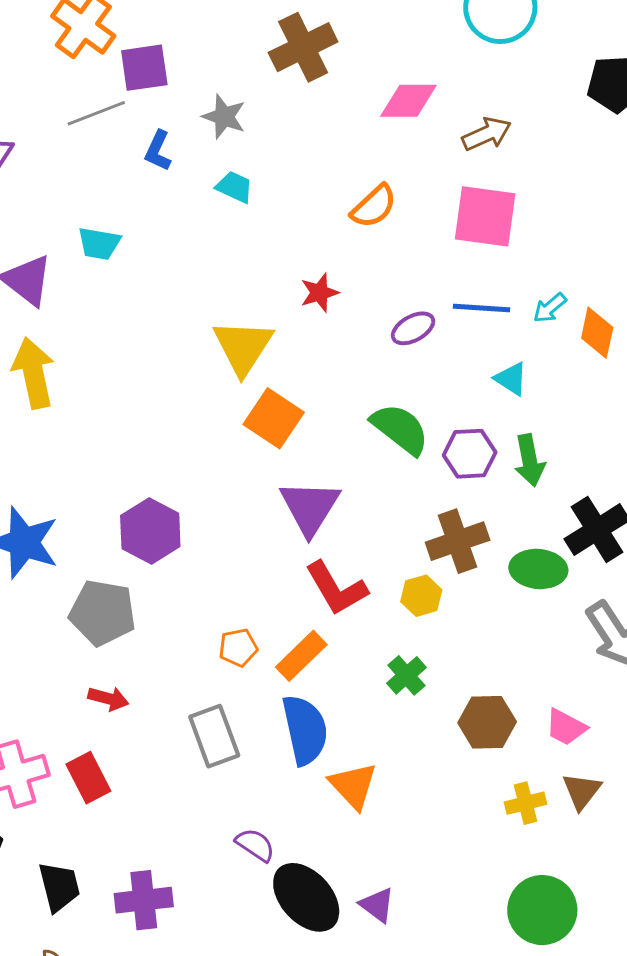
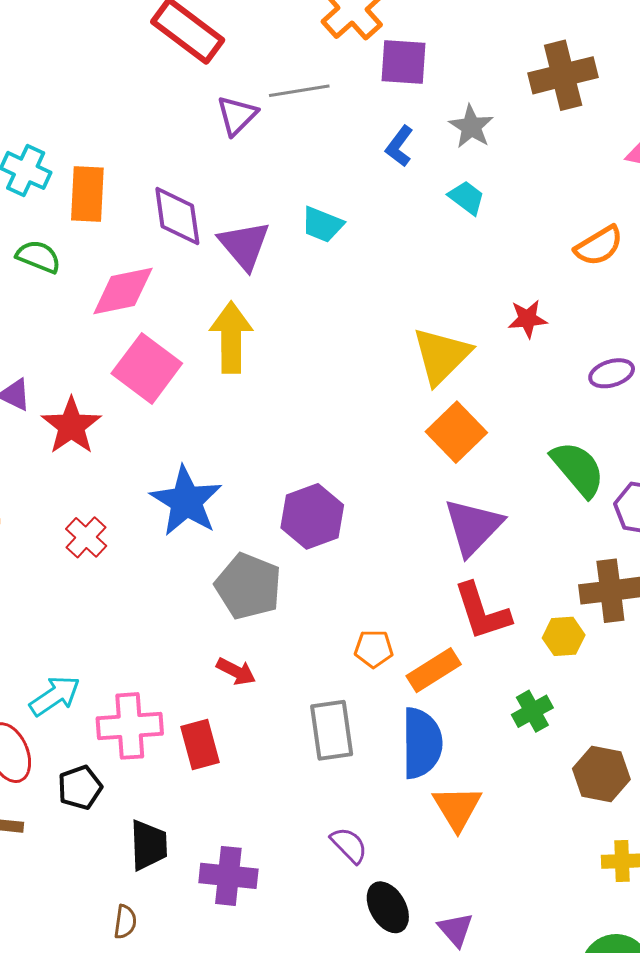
gray line: (96, 113) -> (299, 91), moved
black ellipse: (306, 897) -> (388, 907), size x0.7

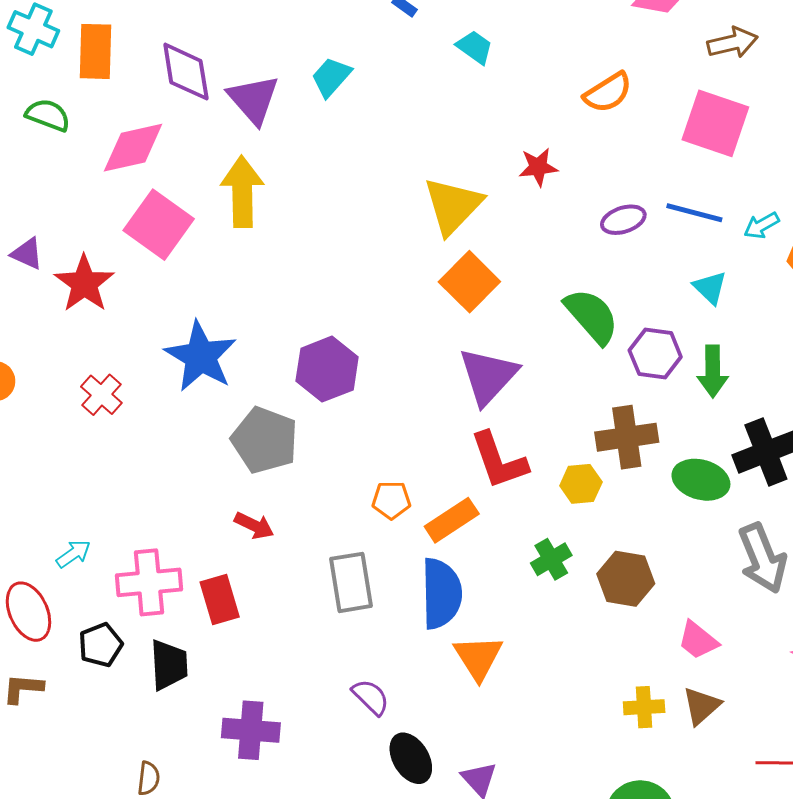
cyan trapezoid: (322, 224) -> (331, 77), turned 111
cyan arrow: (55, 696) -> (73, 554), size x0.7
brown hexagon: (601, 774) -> (626, 579), moved
black trapezoid: (149, 845) -> (169, 665), moved

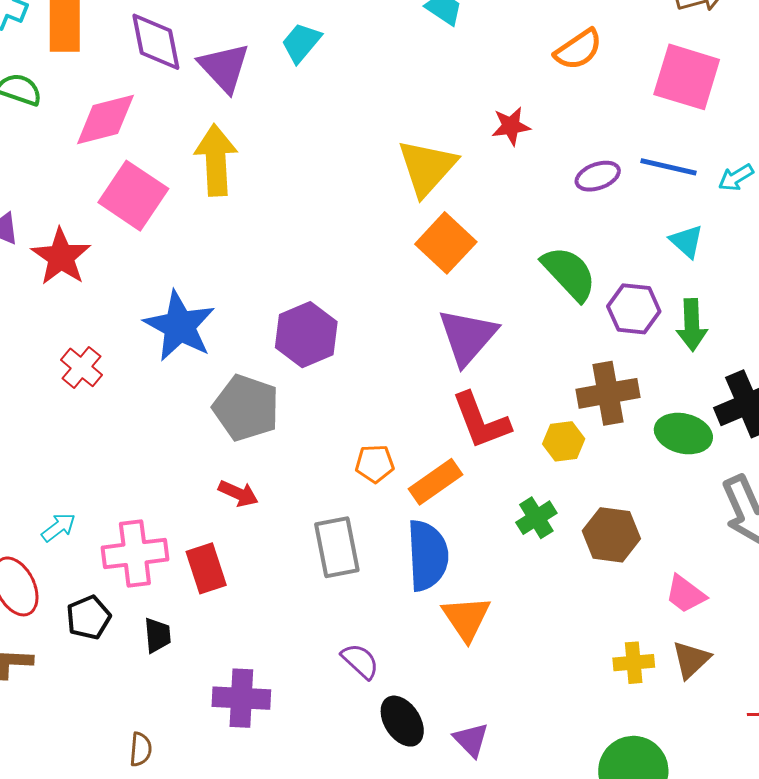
black trapezoid: (169, 665) -> (157, 635), size x0.7

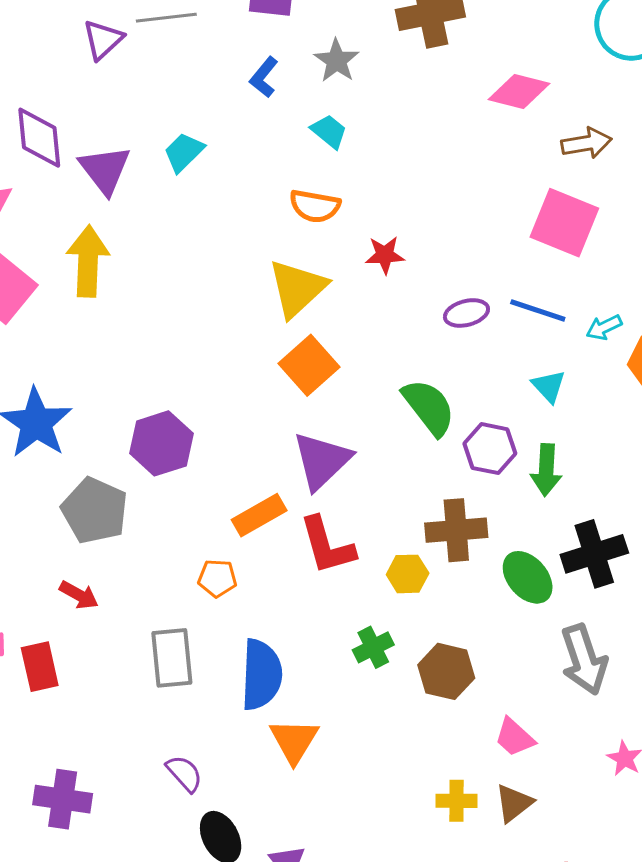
orange semicircle: (578, 49) -> (315, 206), moved, turned 39
green ellipse: (683, 434) -> (528, 577), turned 30
orange rectangle: (436, 482) -> (259, 515), moved

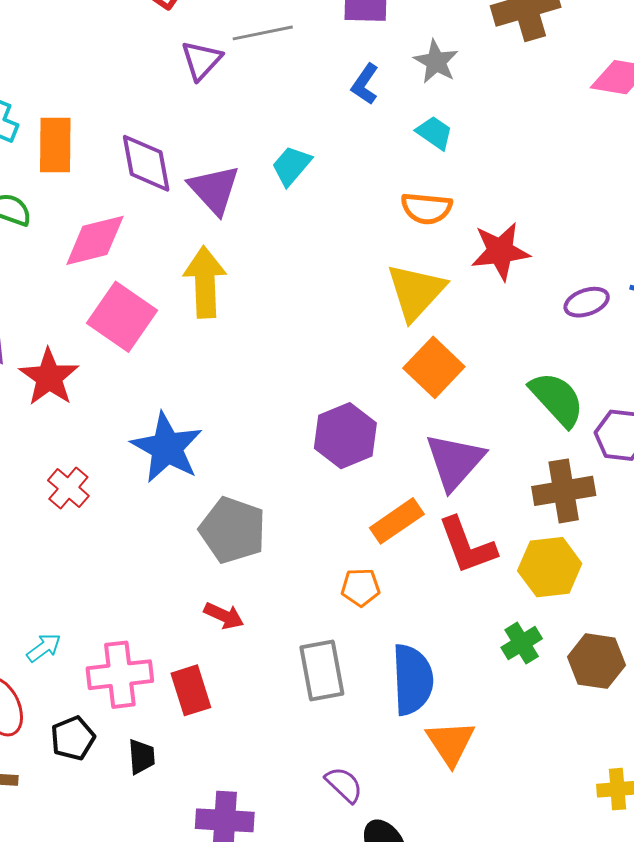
red star: (385, 255) -> (500, 251), size x1.5
purple hexagon: (161, 443) -> (345, 436), moved
brown cross: (456, 530) -> (564, 491), moved
yellow hexagon: (408, 574) -> (550, 567), size x1.5

